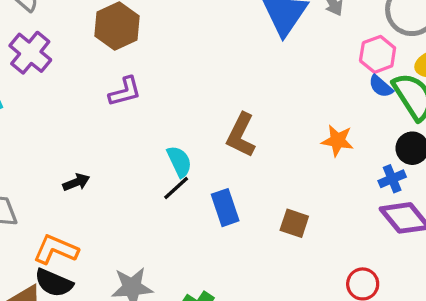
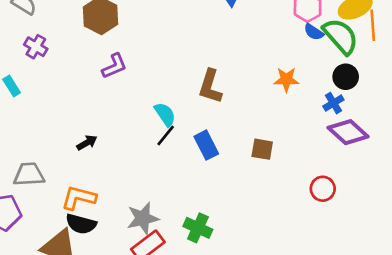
purple cross: (30, 53) -> (36, 47), size x0.7

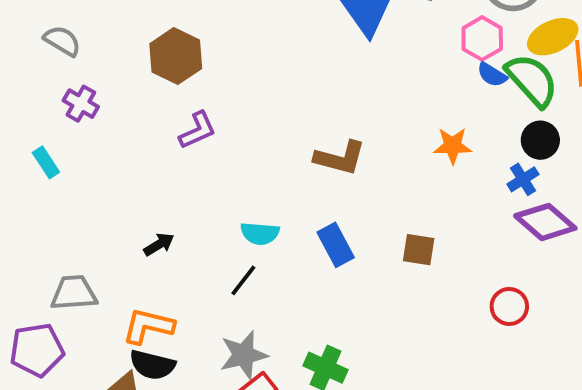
brown L-shape: (210, 86) -> (340, 158), turned -92
cyan semicircle: (165, 114) -> (260, 233), moved, turned 130
black line: (166, 135) -> (243, 280), moved

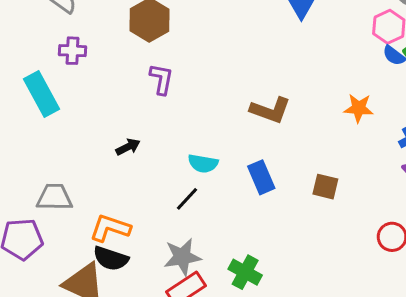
purple cross: (81, 104) -> (72, 51), turned -32
purple L-shape: (198, 130) -> (161, 79), turned -60
cyan rectangle: (46, 162) -> (41, 94), size x1.8
black arrow: (159, 244) -> (128, 147), moved

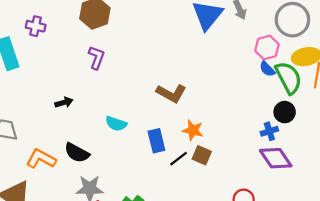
orange star: (359, 108) -> (193, 130), moved
black line: (187, 199) -> (179, 159), moved
black semicircle: (111, 258) -> (77, 153), moved

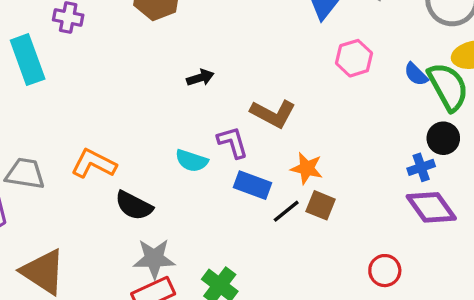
pink hexagon: (267, 48) -> (354, 58), moved
purple L-shape: (96, 58) -> (233, 142), moved, turned -35
black arrow: (64, 102) -> (200, 78), moved
blue rectangle: (156, 141) -> (252, 185), turned -55
orange L-shape: (41, 159) -> (94, 164), moved

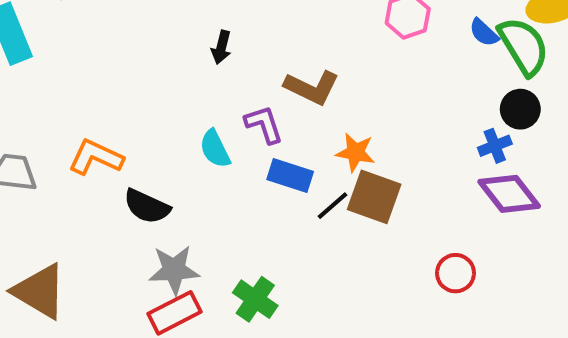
black arrow: (200, 78) -> (221, 47), turned 124
cyan semicircle: (192, 161) -> (215, 149), turned 48
brown square: (321, 205) -> (374, 197), size x1.5

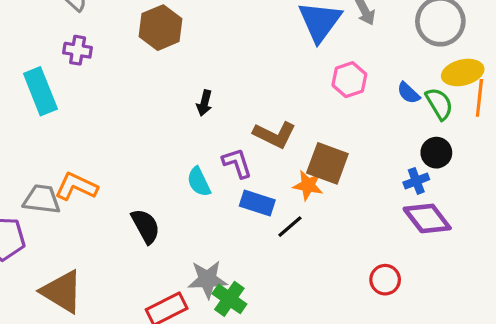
green semicircle: (524, 46) -> (439, 104), size x0.7
orange L-shape: (96, 157) -> (76, 187), moved
brown square: (374, 197) -> (327, 163), moved
black semicircle: (147, 206) -> (146, 226), turned -144
gray star: (174, 270) -> (207, 279), moved

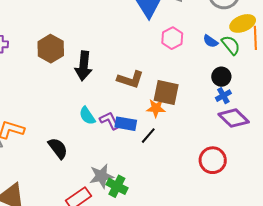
brown hexagon: (161, 28) -> (51, 49), moved
black arrow: (204, 103) -> (84, 66), size x1.8
black circle: (436, 153) -> (221, 77), moved
purple L-shape: (237, 163) -> (109, 121), moved
red circle: (385, 280) -> (213, 160), size x1.4

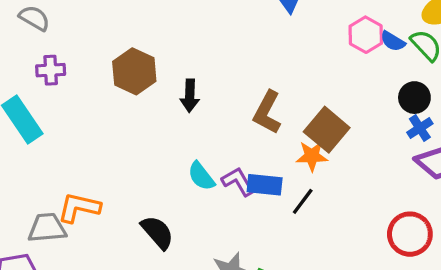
pink hexagon: (172, 38) -> (366, 35), moved
black arrow: (84, 66) -> (190, 96), size x0.7
brown L-shape: (130, 79) -> (267, 112), turned 104
brown square: (166, 93) -> (327, 130), turned 32

